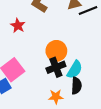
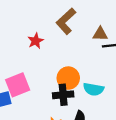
cyan semicircle: (75, 70) -> (93, 89), moved, turned 54

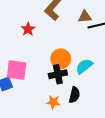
pink square: (18, 85) -> (17, 70), turned 35
cyan semicircle: (93, 89) -> (84, 66), turned 138

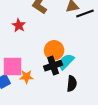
cyan semicircle: (84, 66) -> (66, 62), moved
orange star: (53, 102) -> (26, 77), moved

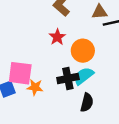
red star: (19, 25) -> (57, 37), moved
orange circle: (54, 50) -> (83, 51), moved

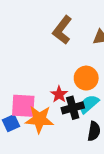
red star: (57, 37) -> (59, 94), moved
orange star: (35, 87) -> (39, 119), size x1.6

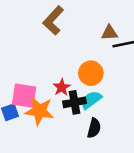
brown L-shape: (62, 30) -> (53, 20), moved

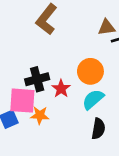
black cross: (74, 102) -> (37, 79), moved
orange star: (39, 111) -> (40, 115), size x0.6

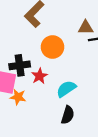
orange circle: (90, 71) -> (53, 47), moved

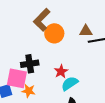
orange circle: (53, 47) -> (54, 33), moved
red star: (39, 76) -> (61, 71), moved

